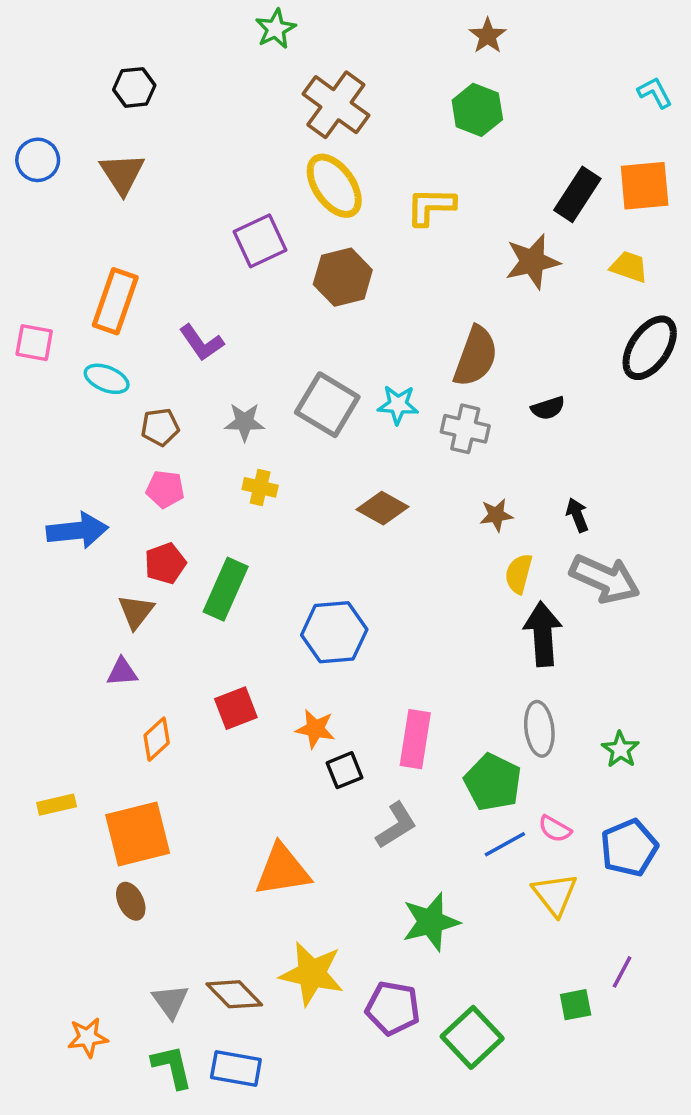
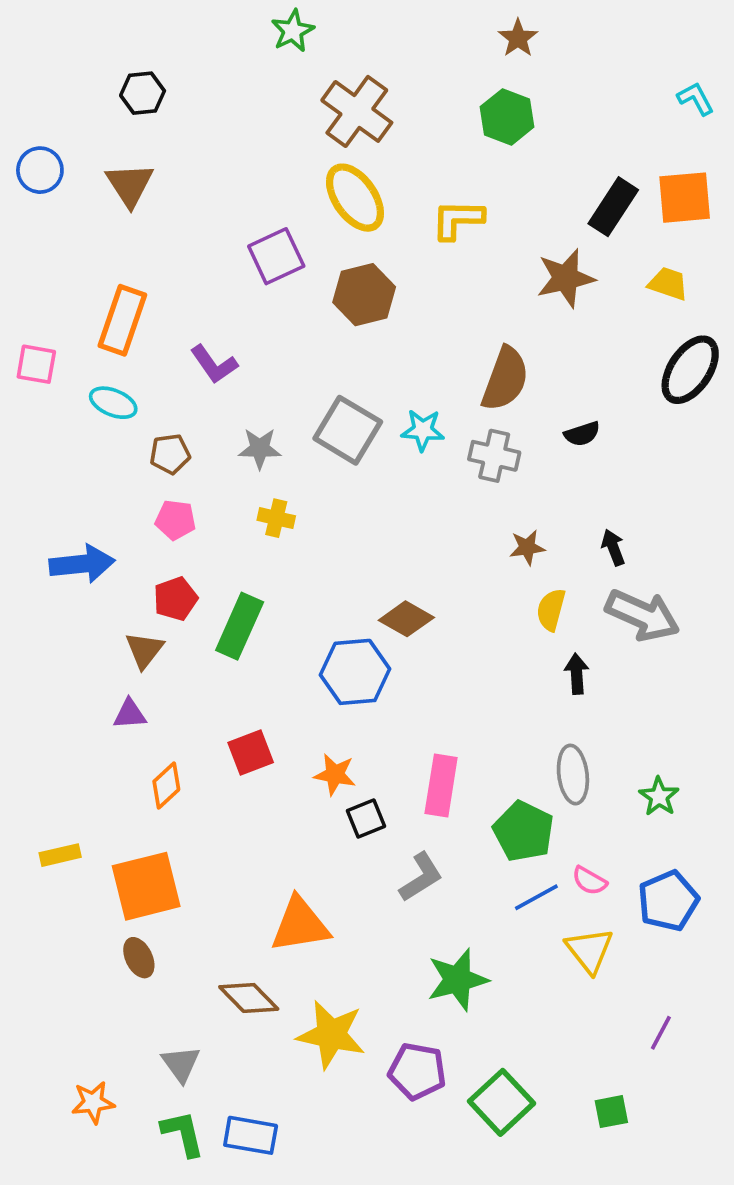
brown diamond: (382, 508) -> (406, 619), moved
black arrow: (543, 634) -> (577, 674), size x0.6
brown diamond: (234, 994) -> (249, 998), moved
green square: (576, 1005) -> (611, 1112), moved

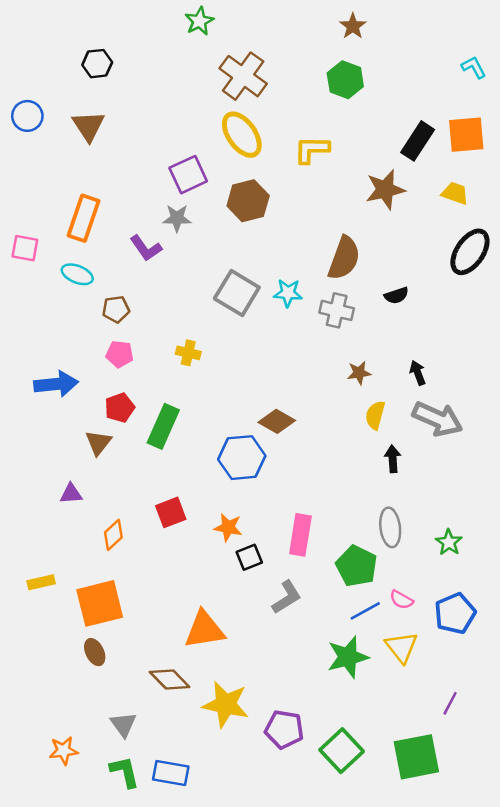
gray star: (260, 448) -> (177, 218), moved
purple triangle: (130, 714) -> (71, 494), moved
green star: (458, 980) -> (348, 657), moved
green square: (611, 1112) -> (416, 757), size x2.0

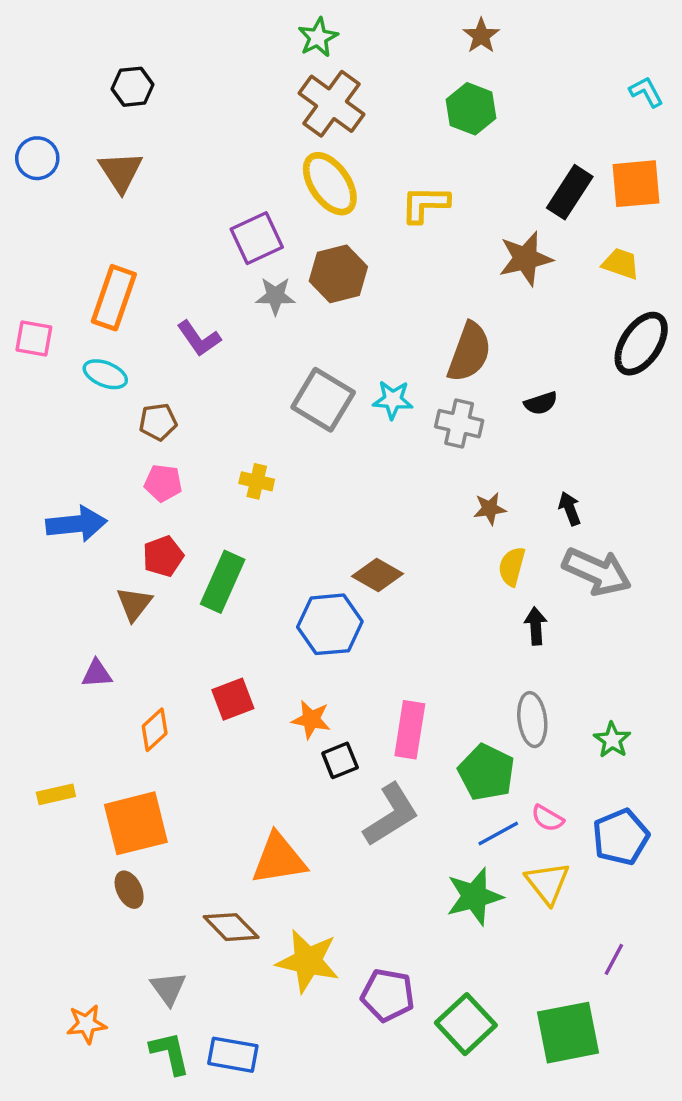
green star: (199, 21) -> (318, 37), moved
gray star: (177, 218) -> (275, 296), moved
gray L-shape: (287, 597) -> (391, 815), size x1.4

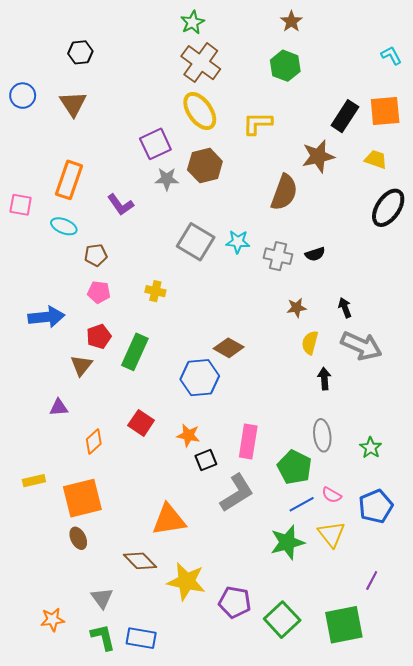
brown semicircle: (469, 352) -> (284, 192), moved
black semicircle: (541, 403) -> (315, 254), moved
red square: (233, 699) -> (141, 423), turned -35

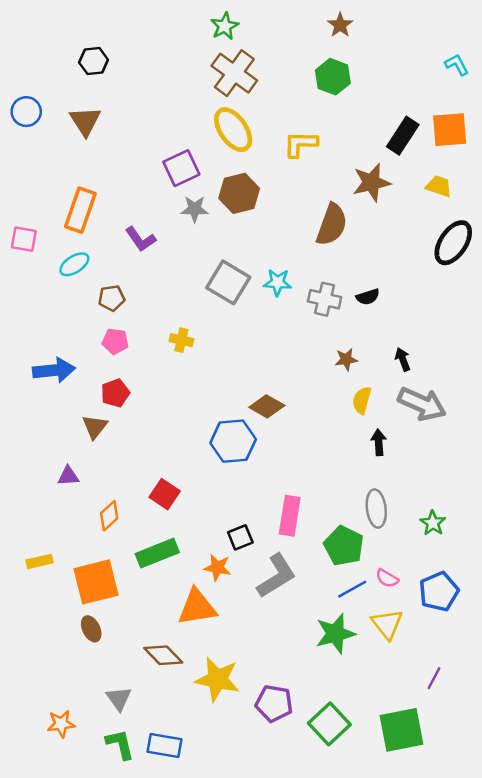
cyan ellipse: (64, 226) -> (74, 264), turned -55
green rectangle: (135, 352) -> (157, 553), moved, turned 44
orange star: (188, 435) -> (217, 567), moved

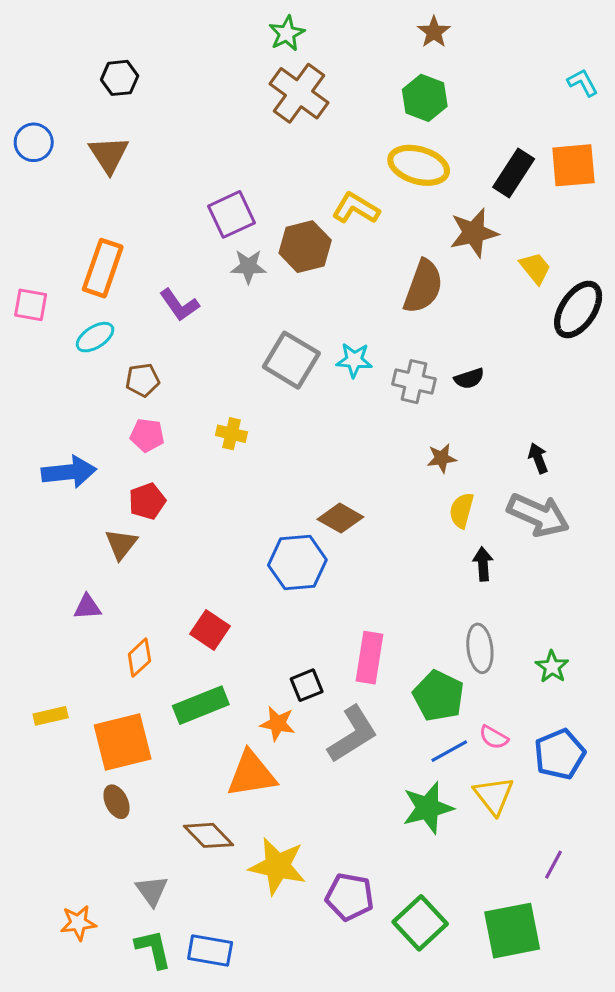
yellow ellipse: (233, 130) -> (419, 165), moved, turned -39
yellow L-shape: (300, 144) -> (356, 208), moved, turned 30
yellow trapezoid: (439, 186) -> (535, 268), moved, turned 32
black arrow: (403, 359) -> (538, 458), moved

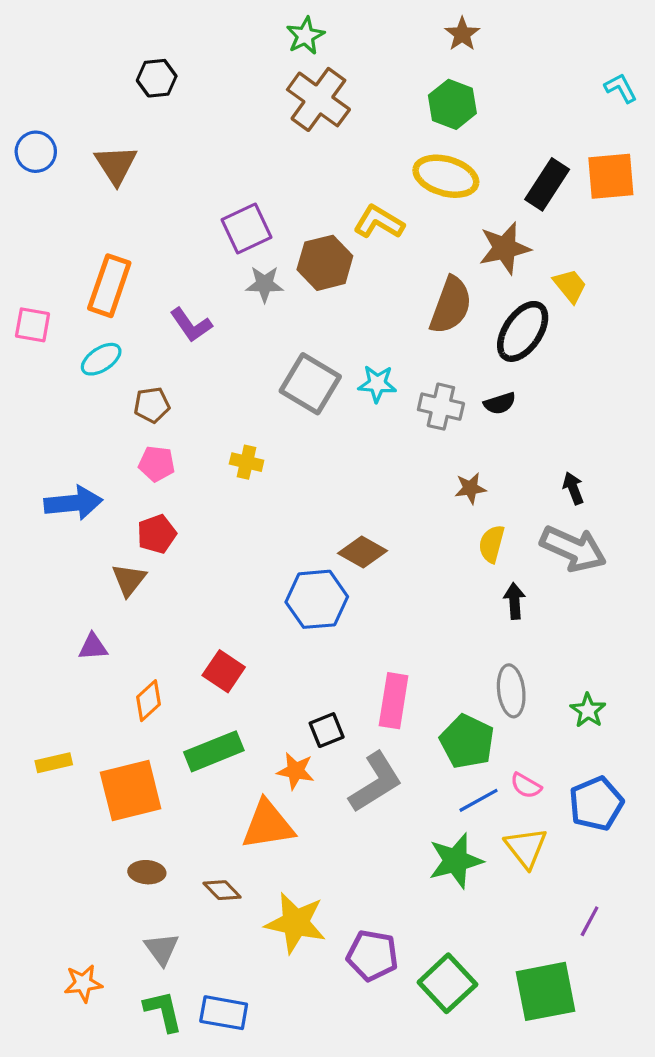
black hexagon: (120, 78) -> (157, 78), moved
black ellipse: (578, 309) -> (523, 331), moved
brown ellipse: (116, 802) -> (147, 872), moved, turned -60
brown diamond: (208, 835) -> (222, 890), size x0.7

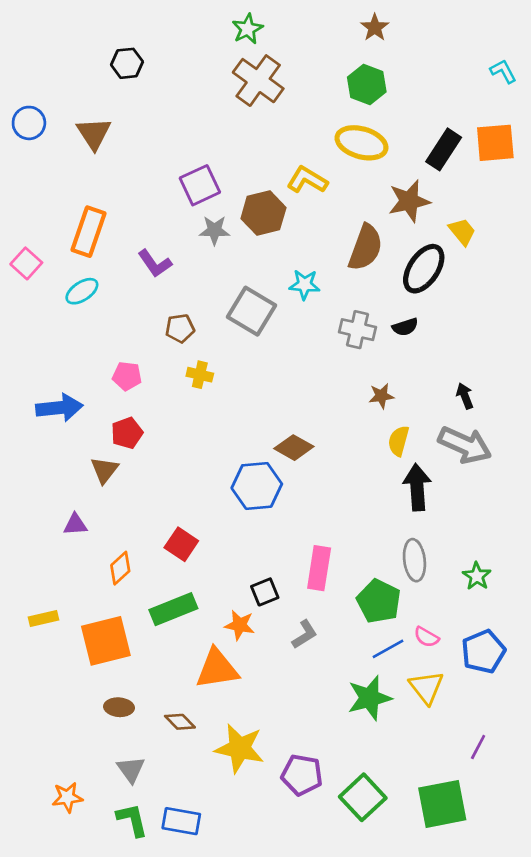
pink square: (33, 325) -> (26, 263), turned 32
cyan star: (377, 384) -> (305, 285), moved
brown pentagon: (152, 405) -> (180, 328), moved
black arrow: (514, 601) -> (417, 487), size x1.6
gray L-shape: (376, 782) -> (305, 634), size x0.6

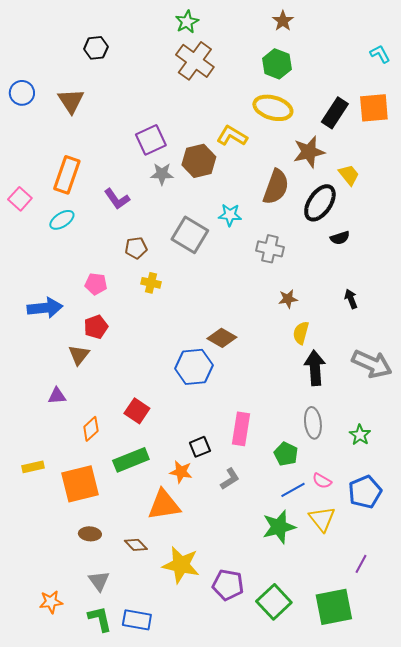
black semicircle: (405, 327) -> (340, 238), moved
gray arrow: (465, 445) -> (372, 364), moved
green pentagon: (379, 601) -> (286, 454), size x0.7

